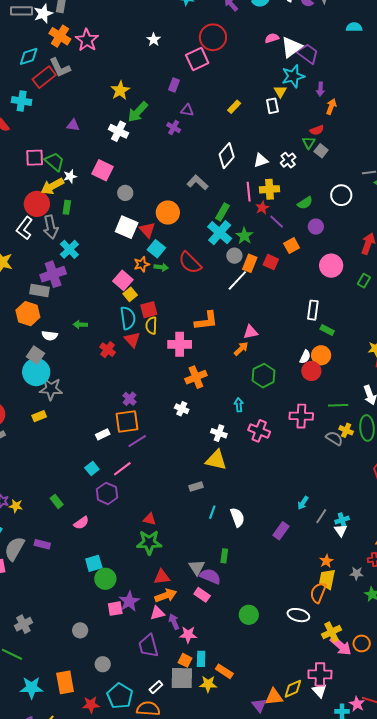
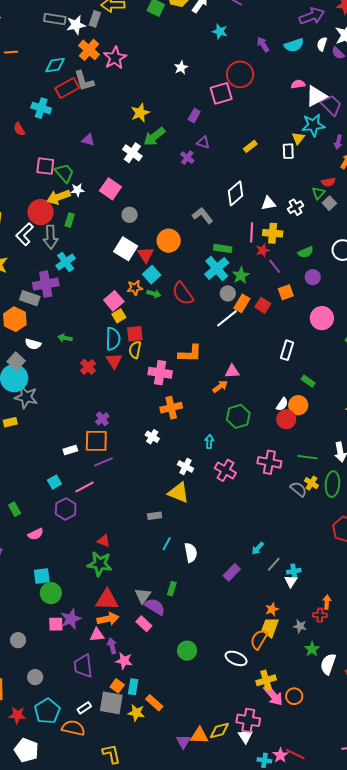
green rectangle: (222, 212) -> (223, 248), turned 60
white rectangle: (313, 310) -> (287, 350), moved
red triangle: (162, 577) -> (107, 600), size x1.4

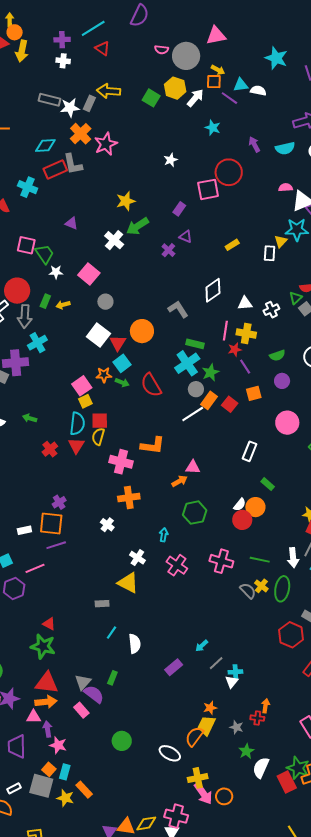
yellow arrow: (58, 197) -> (63, 305), moved, size x0.6

